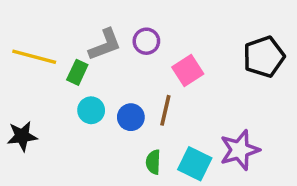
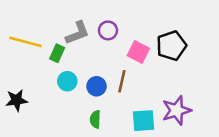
black pentagon: (264, 57) -> (171, 46), moved
pink square: (188, 71) -> (138, 52), turned -30
green semicircle: (153, 162) -> (95, 119), moved
cyan square: (195, 164) -> (143, 121), turned -30

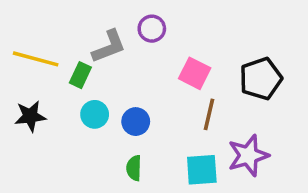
purple circle: (108, 30) -> (152, 29), moved
black pentagon: (171, 46) -> (261, 79), moved
brown line: (122, 81) -> (209, 114), moved
black star: (17, 100) -> (30, 116), moved

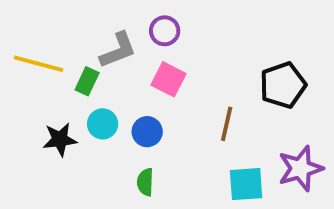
pink square: (195, 73) -> (168, 79), moved
black star: (30, 116) -> (60, 139), moved
purple star: (248, 155) -> (300, 168), moved
cyan square: (202, 170) -> (246, 184), moved

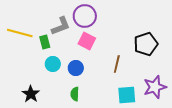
purple circle: (165, 31) -> (85, 16), size x1.5
green rectangle: (87, 81) -> (45, 42), turned -40
black star: (60, 139) -> (31, 94), moved, turned -30

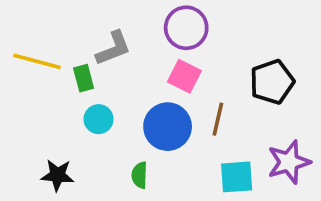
purple circle: (85, 16) -> (186, 28), moved
pink square: (87, 41) -> (184, 76), moved
blue circle: (76, 68) -> (168, 127), moved, size x1.6
black star: (31, 94) -> (57, 175), turned -30

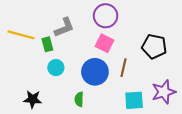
black pentagon: (272, 82) -> (154, 46), turned 30

